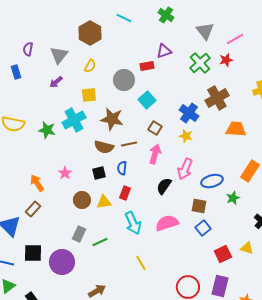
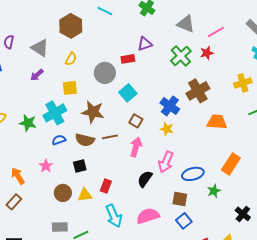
gray triangle: (205, 31) -> (186, 24), turned -30
gray triangle: (59, 55) -> (40, 48), turned -36
blue semicircle: (122, 168) -> (59, 140), moved, turned 64
gray rectangle: (79, 234) -> (60, 227), turned 63

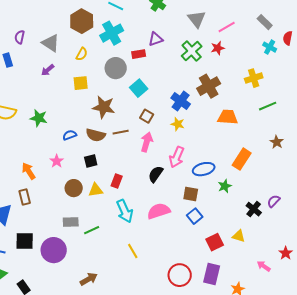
gray triangle: (186, 24) -> (197, 19), turned 30
cyan cross: (55, 113) -> (112, 33), moved
brown rectangle: (14, 202) -> (25, 197), turned -56

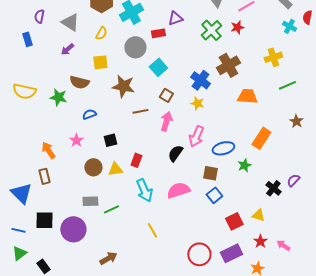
brown semicircle: (96, 135) -> (79, 82), moved
red star: (286, 253) -> (260, 241), moved
purple rectangle: (212, 274) -> (231, 253), turned 50

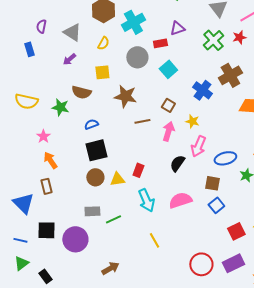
cyan square: (158, 67) -> (168, 69), moved
yellow star: (197, 103) -> (192, 121), moved
pink star: (76, 140) -> (43, 136), moved
black square: (110, 140) -> (96, 150), moved, size x1.6

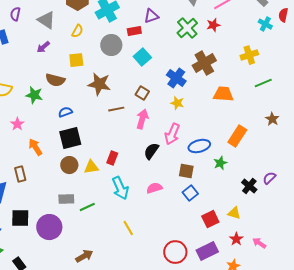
yellow star: (192, 121) -> (177, 103), moved
orange arrow: (50, 160) -> (35, 147), moved
pink semicircle: (180, 200) -> (154, 188), size x0.7

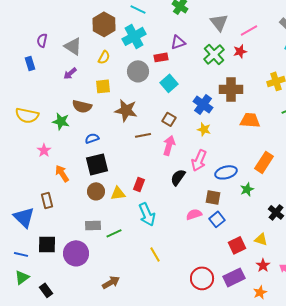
brown cross: (204, 63) -> (231, 89), turned 30
pink semicircle: (154, 188) -> (194, 214), moved

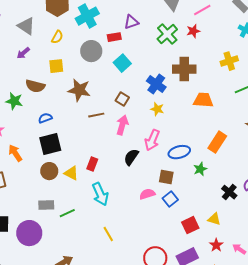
yellow triangle: (118, 193) -> (71, 173), turned 35

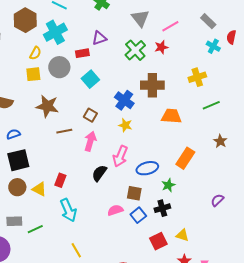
yellow semicircle: (57, 37) -> (35, 53), moved
yellow square: (56, 66) -> (33, 74), moved
black cross: (229, 192) -> (162, 208), moved, turned 35

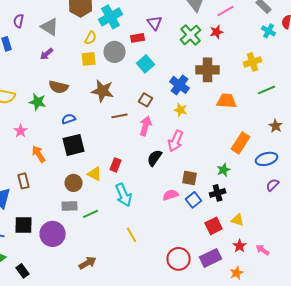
purple triangle: (99, 38) -> (155, 23), turned -49
blue ellipse: (147, 168) -> (267, 159), moved
brown circle: (17, 187) -> (74, 183), moved

